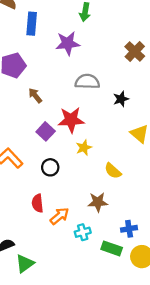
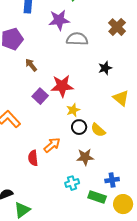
gray semicircle: (87, 82) -> (77, 39), moved
black circle: (50, 167) -> (79, 127), moved
orange arrow: (59, 216) -> (52, 145), moved

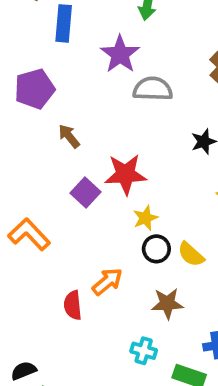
purple star: (59, 20) -> (120, 54), turned -30
cyan cross: (72, 183) -> (144, 351), turned 32

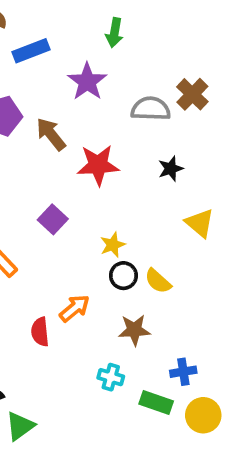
blue rectangle: (64, 23) -> (31, 51), turned 64
gray semicircle: (153, 89) -> (151, 109), moved
brown arrow: (69, 136) -> (51, 134), moved, size x1.4
red star: (125, 174) -> (98, 165), moved

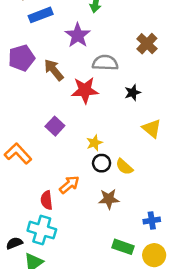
gray semicircle: (151, 109) -> (105, 63), moved
blue cross: (183, 372) -> (152, 220), moved
cyan cross: (111, 377) -> (42, 230), moved, size x1.6

